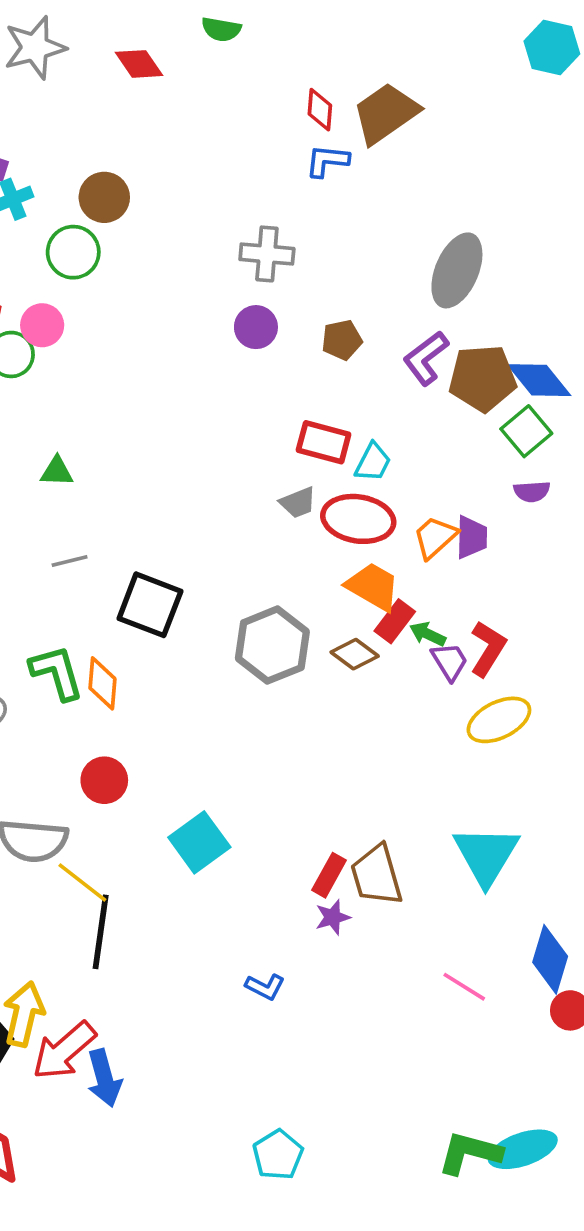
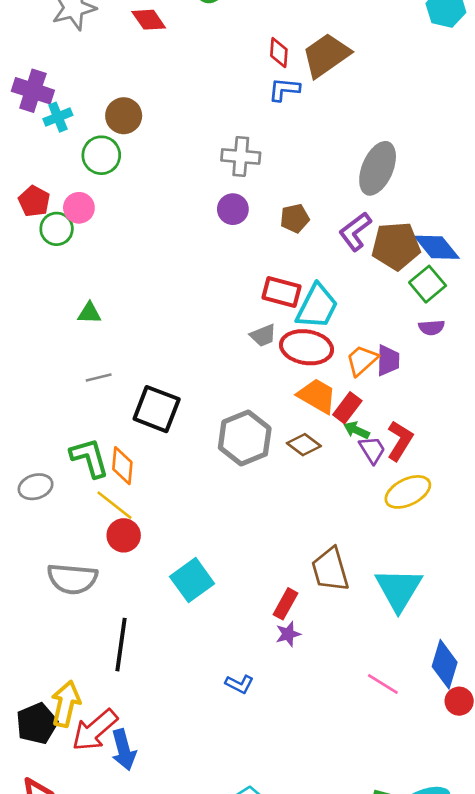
cyan trapezoid: (373, 462) -> (317, 306), size x1.6
red rectangle: (395, 621) -> (347, 408), moved
brown trapezoid: (377, 875) -> (330, 570), moved
yellow line: (82, 883) -> (114, 505), moved

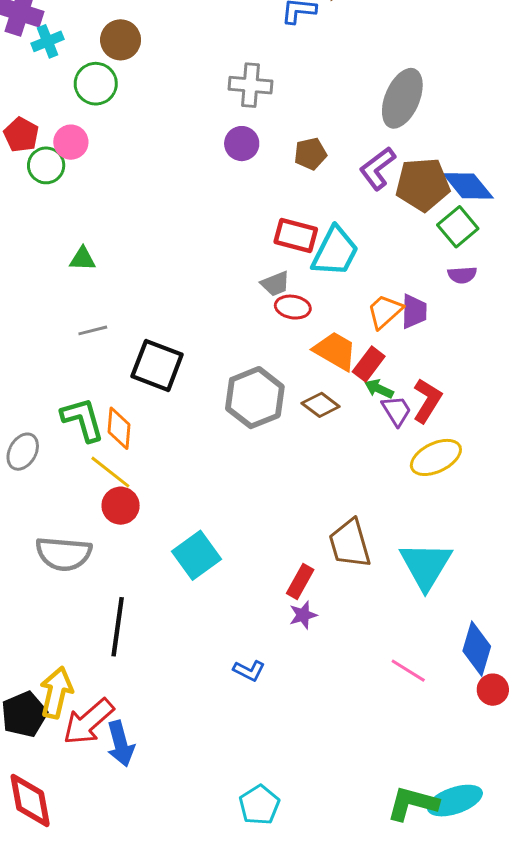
red ellipse: (307, 347) -> (293, 307), moved, size x0.6
gray ellipse: (36, 487) -> (23, 452), turned -44

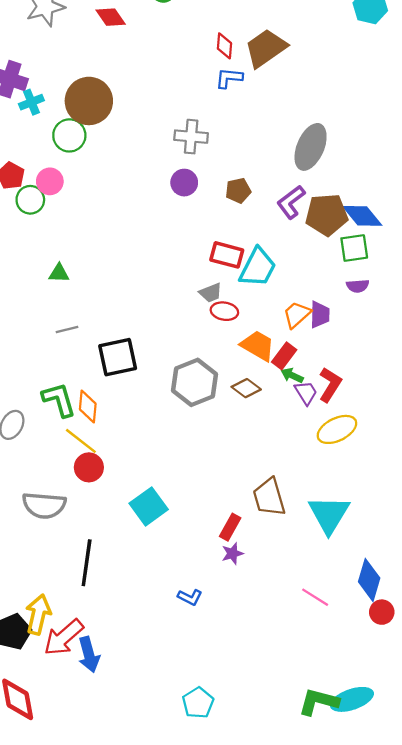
brown circle: (121, 40) -> (89, 101), size x1.5
green square: (458, 227) -> (354, 248), turned 32
black square: (157, 365) -> (118, 357), turned -33

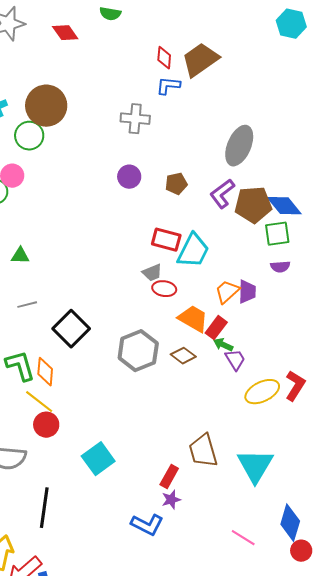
gray cross: (191, 137) -> (135, 119), moved
black square: (118, 357) -> (71, 329), turned -33
red L-shape: (330, 385) -> (295, 386), moved
blue L-shape: (190, 597) -> (147, 525), moved, size x1.5

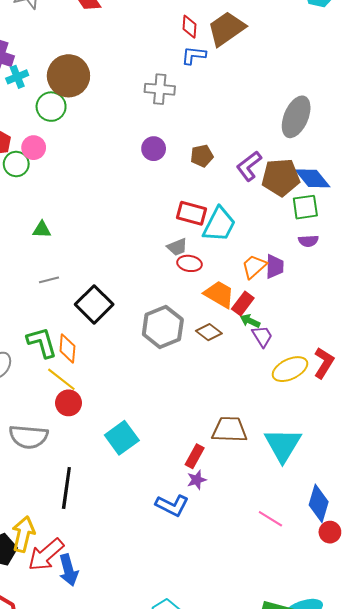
gray ellipse: (239, 146) -> (296, 117), moved
brown trapezoid: (203, 451) -> (229, 430), turned 108

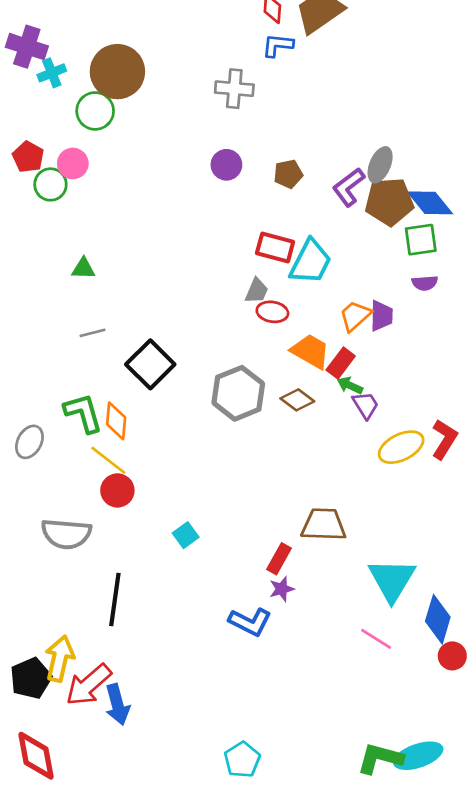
gray ellipse: (296, 117) -> (380, 165), moved, size x0.7
gray trapezoid: (177, 247) -> (257, 291), turned -45
cyan square: (122, 438) -> (186, 535), size x0.6
cyan triangle: (283, 445) -> (392, 580), moved

